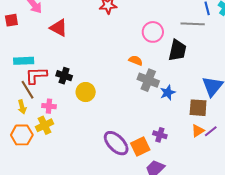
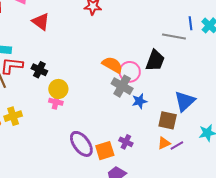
pink circle: (153, 32) -> (130, 72), moved
orange semicircle: (136, 61) -> (112, 65), size x1.5
pink cross: (49, 106) -> (56, 102), moved

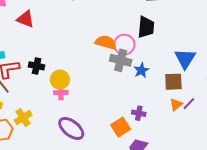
purple ellipse: (81, 144) -> (71, 128), moved

